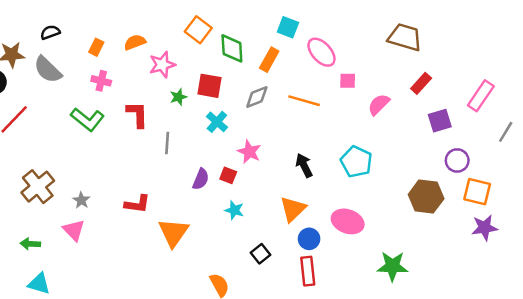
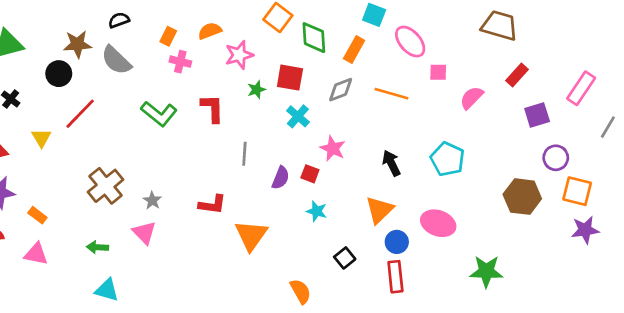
pink cross: (101, 81) -> (180, 62), moved
gray line: (167, 143) -> (244, 154), moved

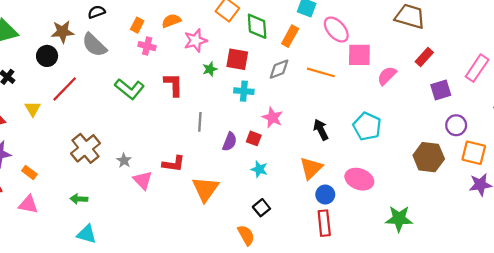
pink square: (438, 72) -> (359, 55), size x1.6
cyan cross: (298, 116) -> (244, 91), turned -36
pink triangle: (144, 233) -> (143, 180), moved
black square: (345, 258) -> (261, 208), moved

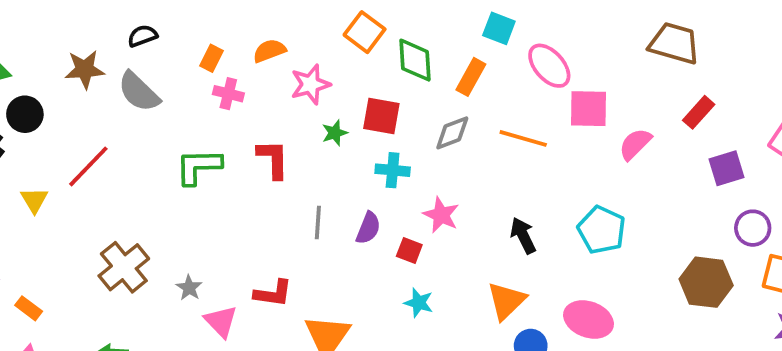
black circle: (47, 56) -> (25, 114), moved
green L-shape: (129, 89) -> (198, 166), turned 140
purple semicircle: (230, 142) -> (368, 228), moved

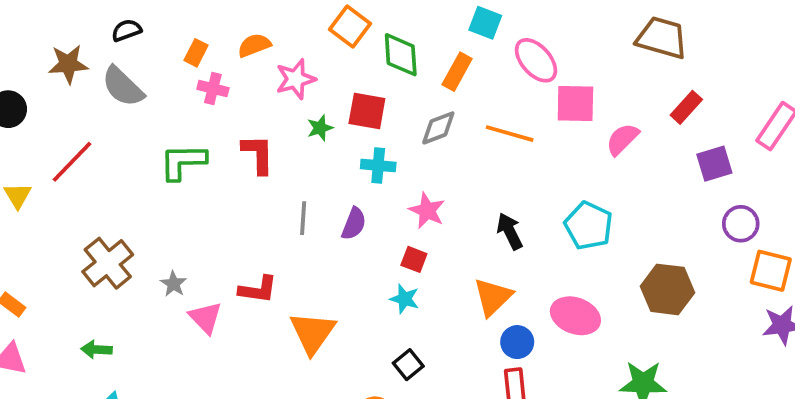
red square: (409, 250) -> (414, 259), moved
brown hexagon: (706, 282) -> (667, 289), moved

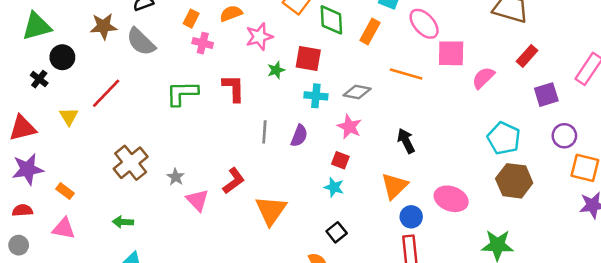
gray diamond: (438, 128) -> (357, 92), moved, turned 32
cyan pentagon: (589, 226) -> (504, 138), moved
red L-shape: (258, 289) -> (234, 181), turned -44

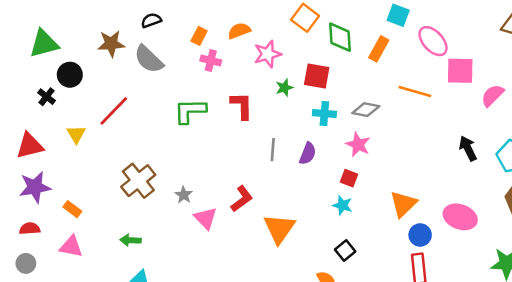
black arrow: (406, 141) -> (468, 148), moved

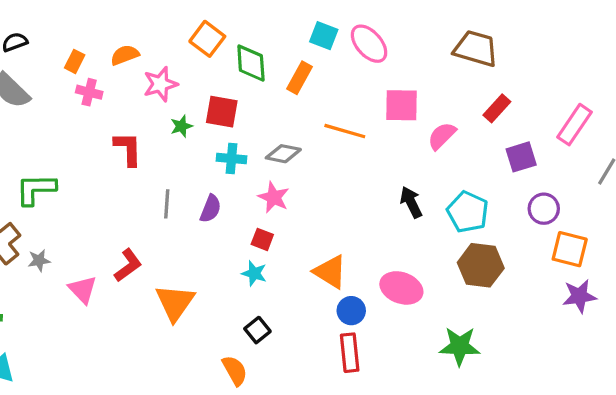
pink ellipse: (433, 41) -> (369, 44), moved
green L-shape: (190, 111) -> (36, 189), moved
gray star: (184, 195) -> (39, 260), moved, turned 30
orange triangle: (403, 204) -> (330, 272), turned -44

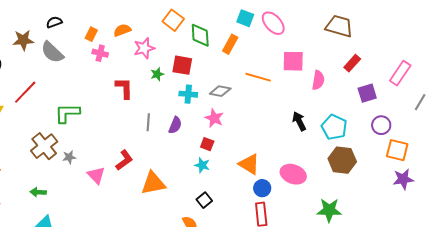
pink semicircle: (442, 136) -> (318, 80), turned 144
orange triangle: (175, 303) -> (153, 183), turned 44

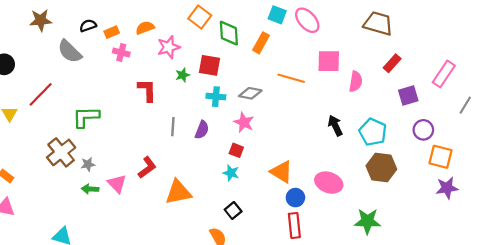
black semicircle: (54, 22) -> (88, 26), moved
orange rectangle: (91, 34) -> (112, 32), turned 40
brown star: (23, 40) -> (41, 20), moved
green arrow: (38, 192) -> (90, 189), moved

